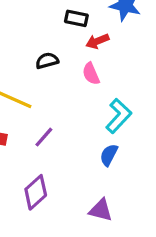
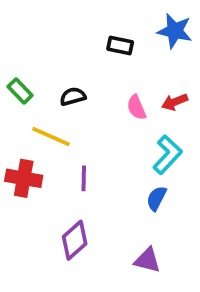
red arrow: (97, 41) -> (175, 102), moved
black semicircle: (47, 61) -> (73, 96), moved
purple line: (44, 137) -> (84, 178), turned -40

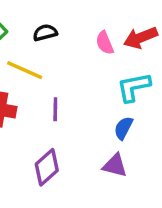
red arrow: (175, 102) -> (140, 38), size x1.4
cyan L-shape: (167, 155) -> (134, 87), turned -144
purple triangle: (147, 260) -> (115, 166), moved

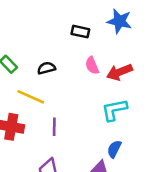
pink semicircle: (105, 43) -> (92, 66), moved
blue semicircle: (123, 128) -> (114, 149), moved

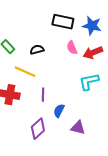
blue star: (119, 21) -> (92, 26), moved
black rectangle: (80, 32) -> (63, 22), size x1.5
blue semicircle: (114, 149) -> (59, 111), moved

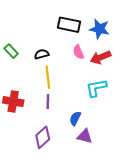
yellow line: (25, 72) -> (48, 77), moved, turned 60
blue semicircle: (59, 111) -> (75, 118), moved

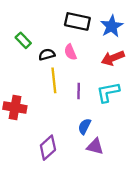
blue star: (99, 29) -> (112, 26), turned 30
green rectangle: (11, 51) -> (23, 40), moved
pink semicircle: (78, 52) -> (70, 52), moved
purple line: (48, 102) -> (79, 91), moved

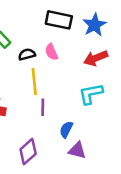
purple line: (79, 91) -> (43, 107), moved

